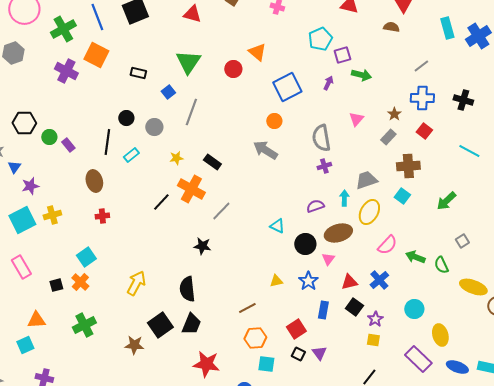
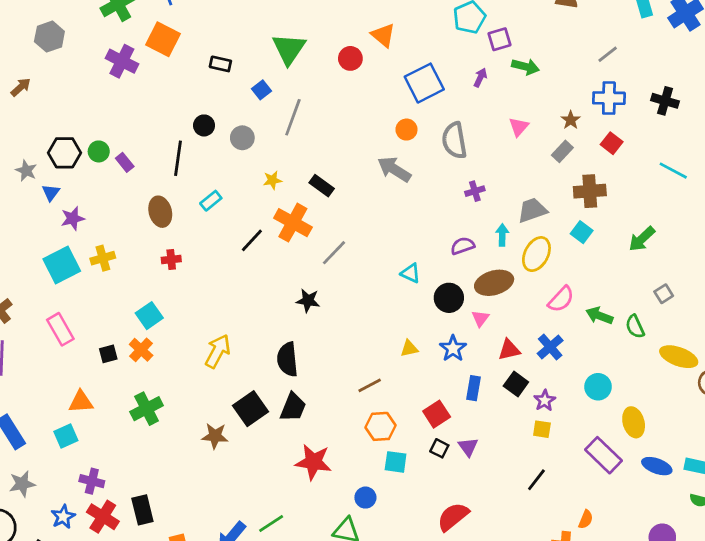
black hexagon: (24, 123) -> (64, 153), moved
gray semicircle: (321, 138) -> (454, 140), moved
cyan rectangle: (131, 155) -> (211, 201), moved

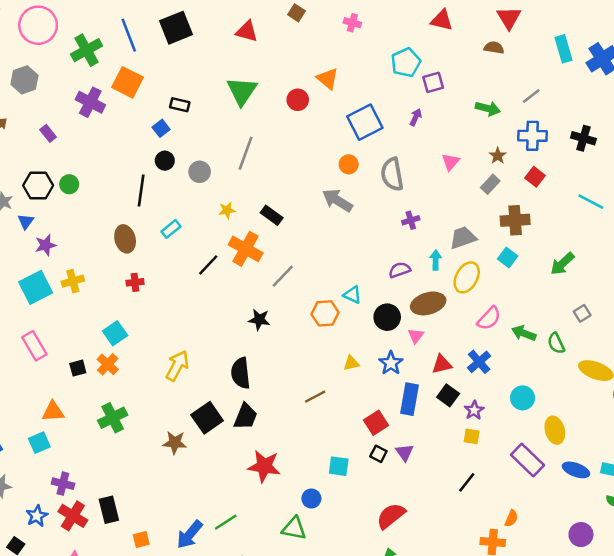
green arrow: (525, 67) -> (488, 108), moved
blue square: (261, 90) -> (161, 128), moved
purple rectangle: (125, 162) -> (48, 133), moved
blue rectangle: (474, 388) -> (410, 399), size x1.4
orange hexagon: (380, 426) -> (325, 313), moved

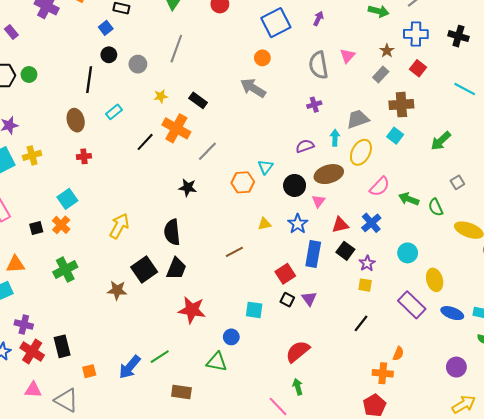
gray semicircle: (392, 174) -> (318, 65), moved
cyan triangle: (352, 295) -> (265, 167), turned 42

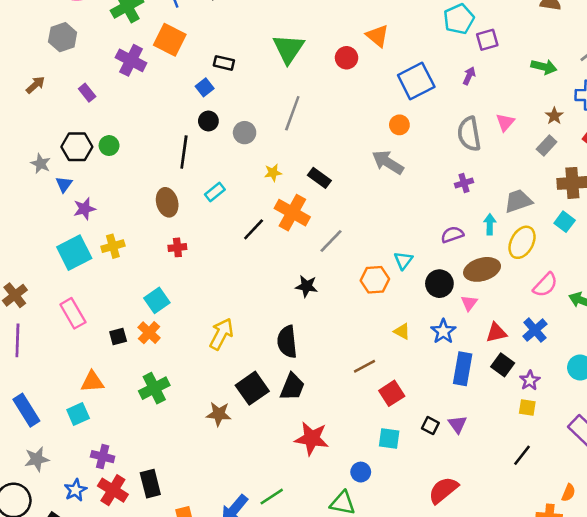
yellow triangle: (264, 224) -> (402, 331), turned 40
red square: (285, 274) -> (392, 393), moved

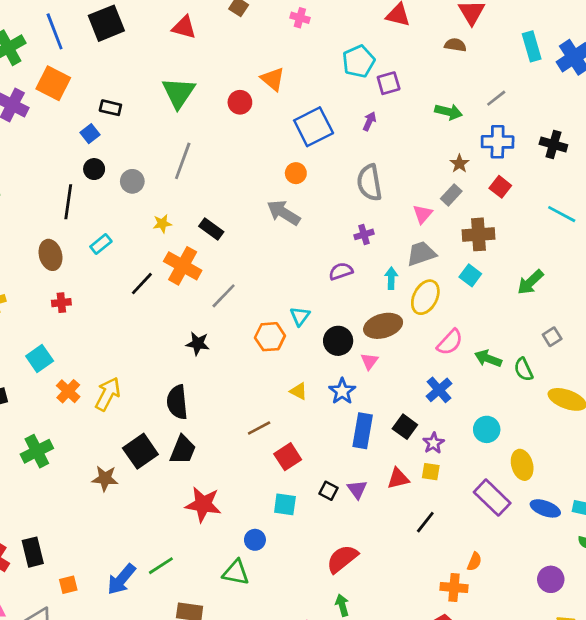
pink triangle: (505, 122) -> (423, 214), moved
purple semicircle: (452, 235) -> (341, 271), moved
orange cross: (149, 333) -> (68, 391), moved
red triangle: (496, 333) -> (398, 478), moved

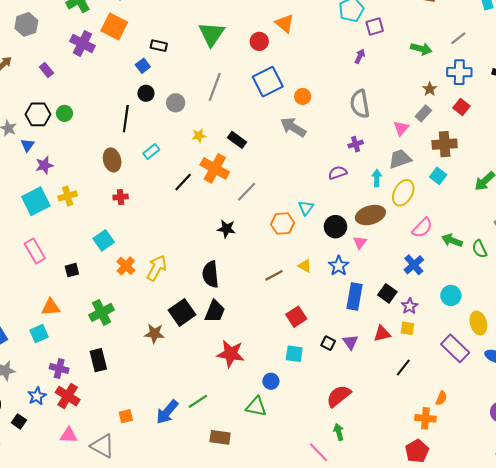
blue square: (314, 127) -> (268, 82), moved
brown line: (259, 428) -> (274, 275), moved
black rectangle: (33, 552) -> (98, 360), moved

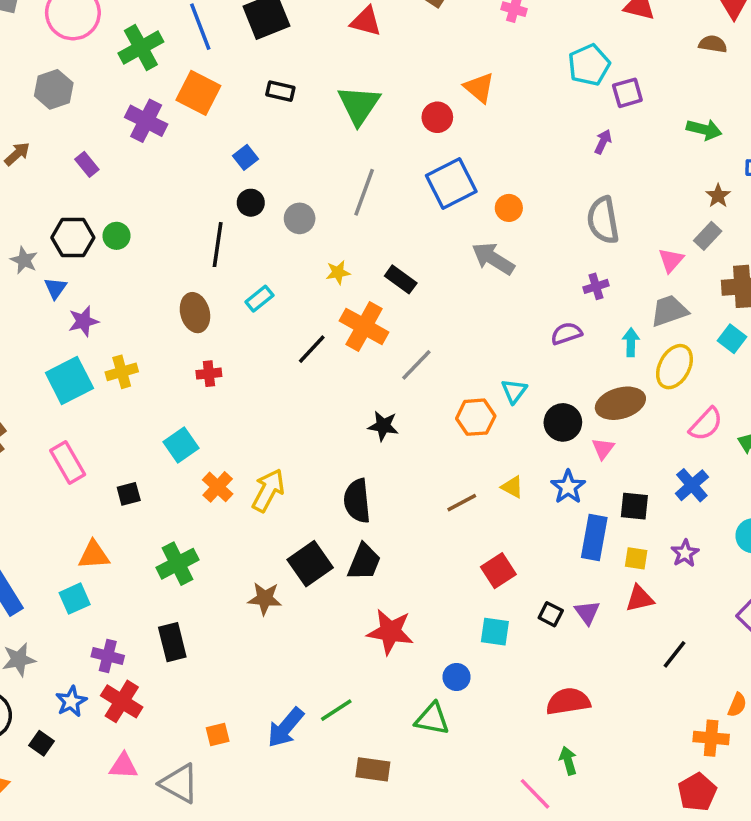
black rectangle: (159, 46) -> (280, 91), moved
black square: (387, 293) -> (634, 506), moved, turned -30
yellow square: (407, 328) -> (636, 558), moved
red semicircle: (339, 396) -> (568, 701), turned 30

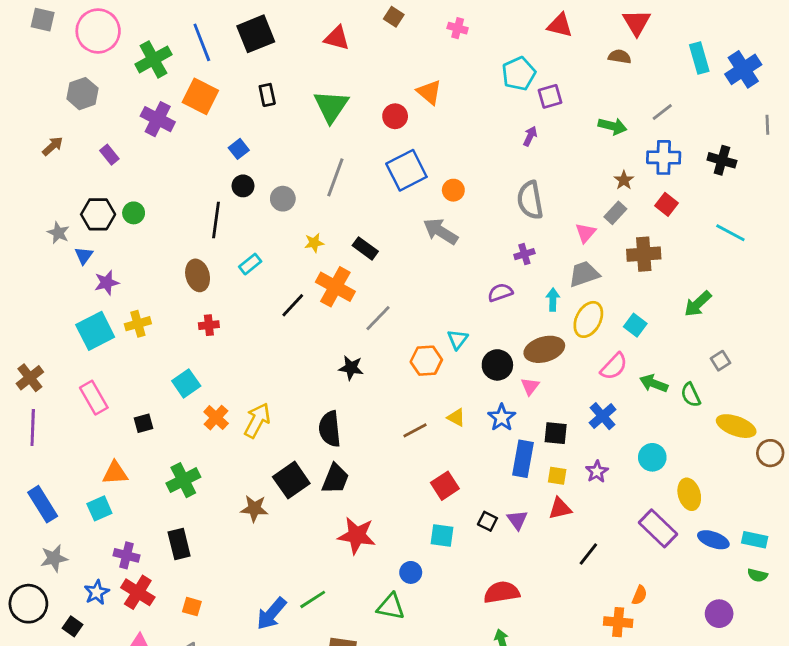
black rectangle: (280, 91) -> (267, 95), turned 65
cyan square: (732, 339) -> (635, 325), moved
orange square: (218, 735) -> (192, 607), moved, turned 30

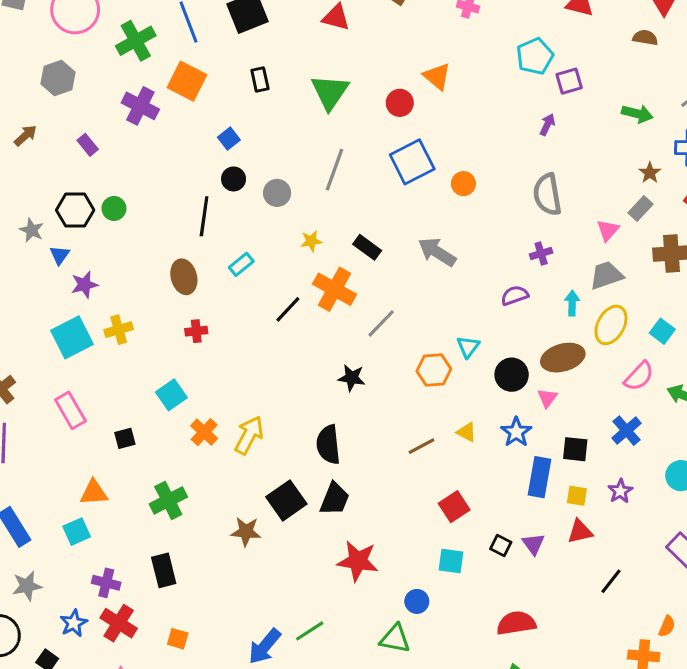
gray arrow: (441, 231) -> (437, 252), moved

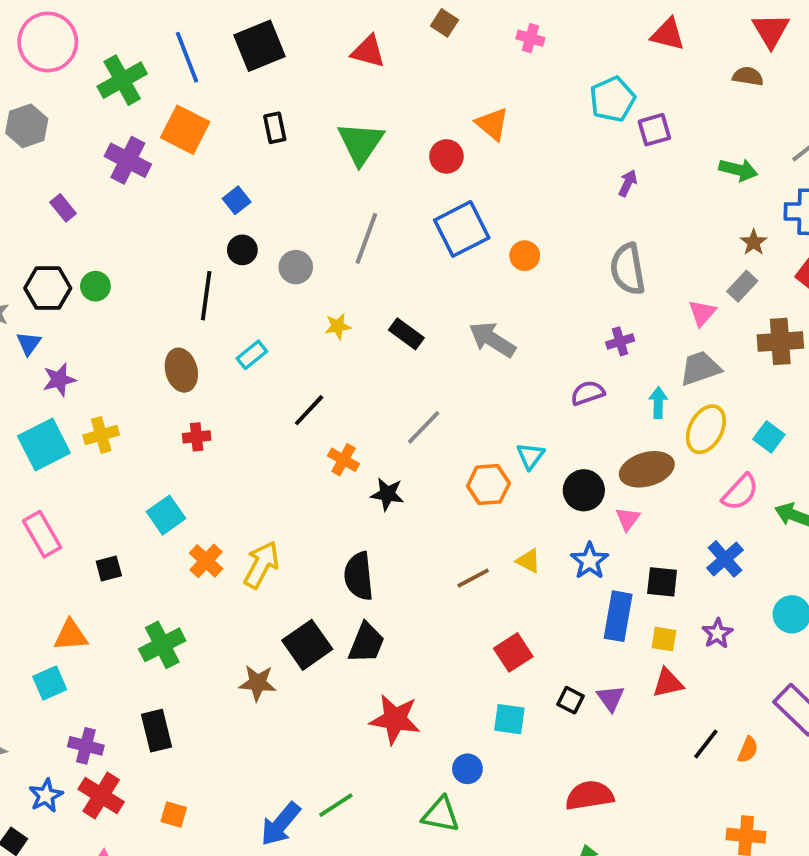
orange cross: (335, 289) -> (343, 460), moved, size x0.6
orange semicircle: (667, 626) -> (748, 750), moved

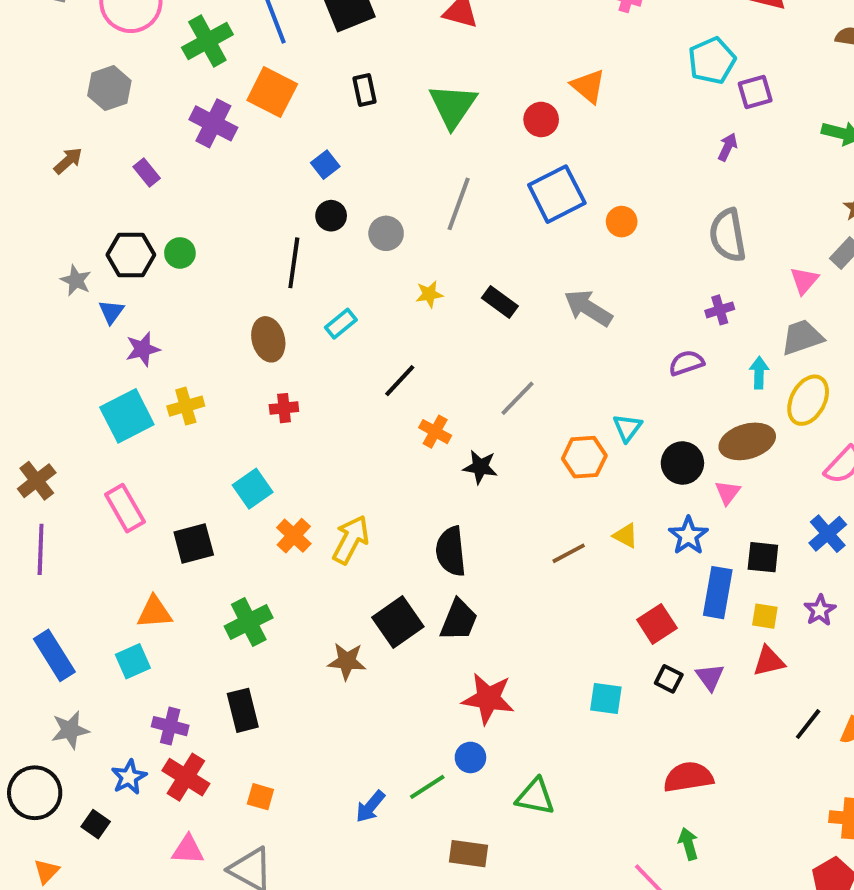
black square: (109, 569) -> (194, 543), size x1.5
red square: (513, 652) -> (657, 624), moved
blue circle: (467, 769) -> (470, 757), moved
blue arrow: (280, 824) -> (370, 807), size x0.7

